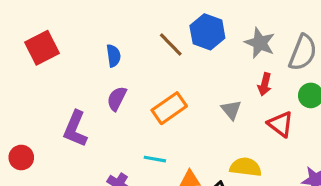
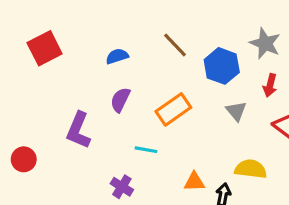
blue hexagon: (207, 32) -> (222, 66), moved
blue semicircle: (114, 56) -> (117, 56), turned -100
cyan line: (155, 159) -> (146, 150), moved

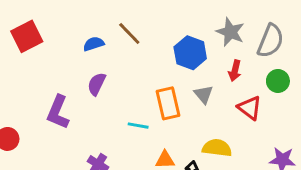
brown line: (175, 45) -> (129, 33), moved
orange rectangle: (173, 109) -> (168, 103), moved, turned -68
cyan line: (146, 150) -> (138, 126), moved

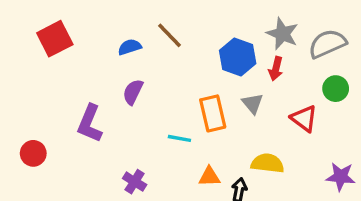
gray semicircle: (270, 41) -> (327, 44), turned -136
red arrow: (235, 71) -> (276, 69), moved

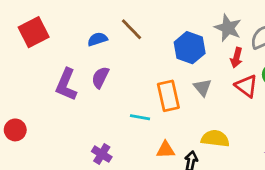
red arrow: (276, 69) -> (236, 58), moved
red triangle: (304, 118) -> (246, 86), moved
purple L-shape: (90, 123) -> (66, 85), moved

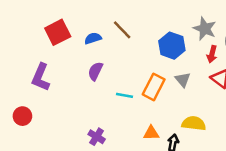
red square: (34, 32) -> (58, 32), moved
purple L-shape: (66, 85) -> (41, 77), moved
orange rectangle: (168, 96) -> (154, 87), turned 40
cyan line: (140, 117) -> (124, 95), moved

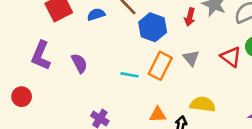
blue hexagon: (172, 46) -> (153, 27), moved
red arrow: (212, 54) -> (190, 17), moved
purple semicircle: (95, 71) -> (79, 63), moved, turned 126

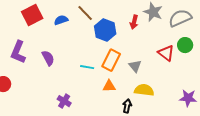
gray triangle: (191, 58) -> (135, 66), moved
orange triangle: (158, 115) -> (109, 86), moved

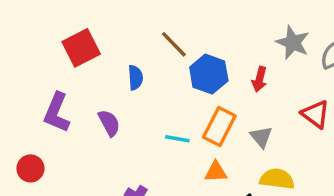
blue semicircle: (61, 20) -> (135, 78), moved, turned 104
red arrow: (134, 22) -> (259, 79), moved

